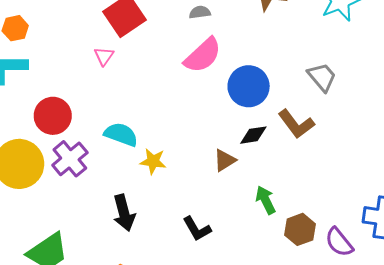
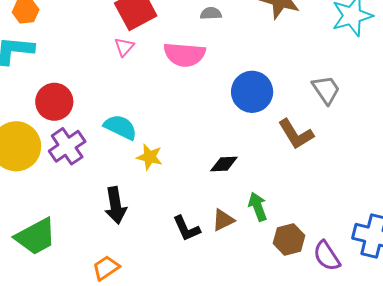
pink semicircle: (203, 55) -> (185, 54), moved, turned 42
pink triangle: (104, 56) -> (124, 47), moved
black diamond: (253, 135) -> (224, 164), moved
brown triangle: (225, 160) -> (223, 220), moved

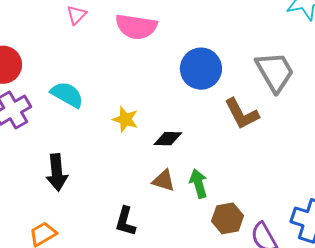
gray trapezoid: (326, 90) -> (275, 72), size x1.4
yellow star: (150, 157) -> (125, 119), moved
brown triangle: (223, 220) -> (164, 181), moved, turned 40
black L-shape: (186, 229) -> (125, 221), moved, turned 36

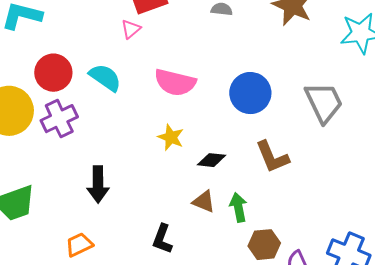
pink semicircle: (136, 27) -> (175, 82), moved
cyan semicircle: (67, 95) -> (105, 77), moved
brown L-shape: (242, 114) -> (272, 157), moved

